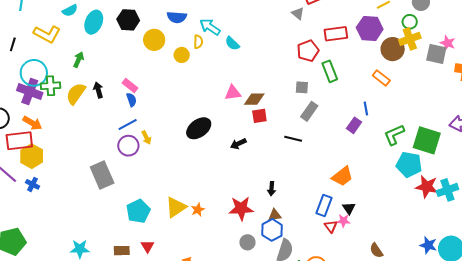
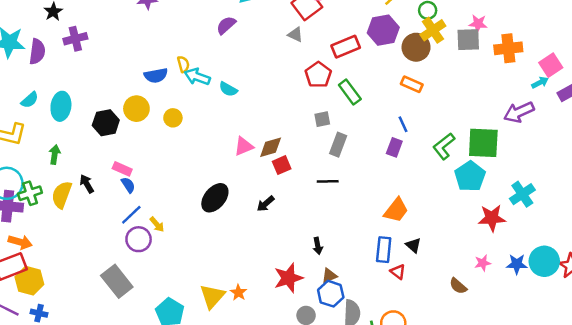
black hexagon: (128, 20) -> (106, 123), moved
yellow semicircle: (198, 42) -> (183, 64), moved
cyan pentagon: (409, 165) -> (470, 176), turned -30
red star: (427, 187) -> (492, 218), moved
pink star: (343, 221) -> (483, 263), moved

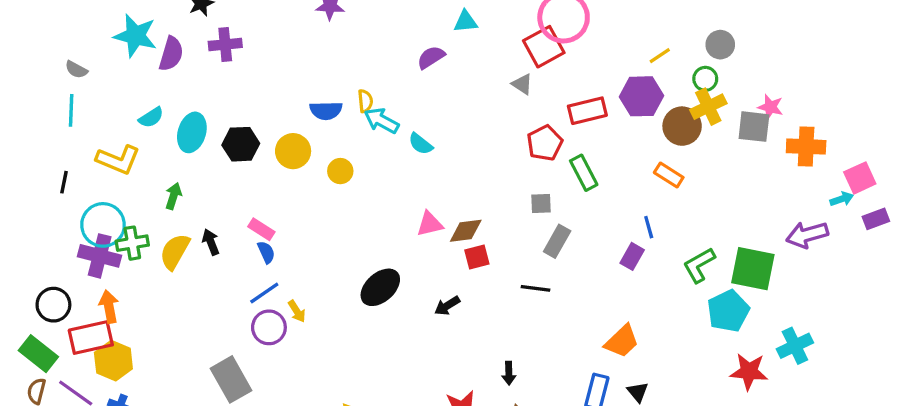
black hexagon: (106, 123) -> (241, 144), moved
orange arrow: (20, 242) -> (109, 307), turned -125

